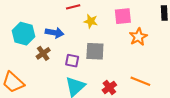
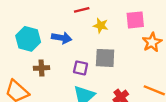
brown cross: (43, 53) -> (41, 68), moved, turned 32

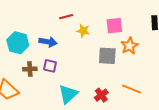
gray square: (105, 58) -> (107, 56), moved
purple square: (81, 68) -> (50, 66), moved

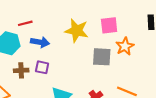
red line: (66, 17) -> (25, 23), moved
yellow star: (83, 31) -> (77, 31), size x1.6

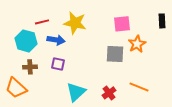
yellow star: (77, 31) -> (75, 23), moved
brown cross: (21, 70) -> (30, 67), moved

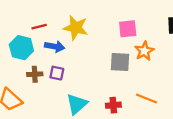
brown cross: (30, 67) -> (35, 74), moved
red cross: (109, 93) -> (113, 105), turned 32

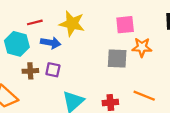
orange star: (144, 51) -> (142, 47), turned 30

